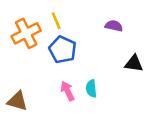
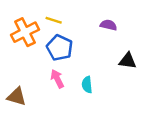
yellow line: (56, 21) -> (54, 20), turned -49
pink arrow: (67, 91) -> (57, 79), moved

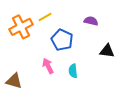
yellow line: (54, 20) -> (45, 17), turned -48
blue pentagon: (60, 48) -> (62, 40), moved

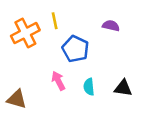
yellow line: (45, 17) -> (55, 21), turned -72
black triangle: (107, 51) -> (123, 88), moved

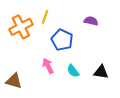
yellow line: (55, 21) -> (45, 17), turned 32
cyan semicircle: (89, 87) -> (73, 71), turned -32

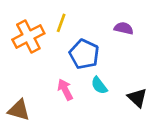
cyan semicircle: (73, 71) -> (99, 85), moved
black triangle: (101, 72) -> (137, 98), turned 35

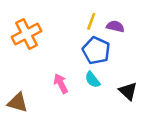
yellow line: (61, 23) -> (91, 21), moved
blue pentagon: (84, 54) -> (96, 51), moved

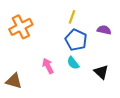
purple semicircle: (115, 26) -> (104, 30), moved

